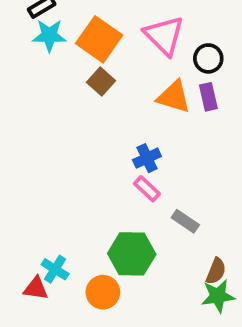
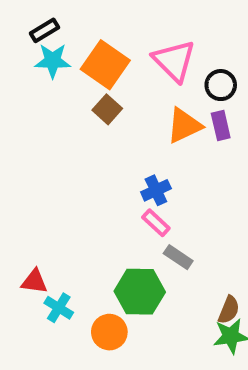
orange triangle: (174, 97) -> (184, 126), turned -42
gray rectangle: (185, 221) -> (178, 257), moved
red triangle: (36, 288) -> (34, 281), moved

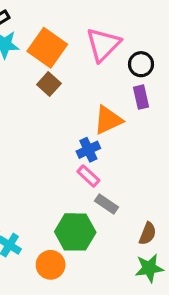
pink triangle: (174, 61) -> (103, 44), turned 30
orange triangle: (184, 126) -> (108, 120), moved
brown semicircle: (229, 310) -> (148, 234), moved

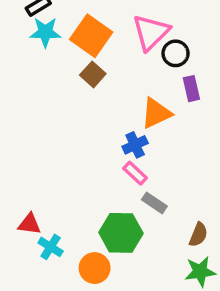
black circle: (141, 64) -> (176, 53), moved

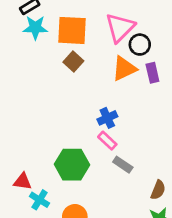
orange square: (91, 36) -> (72, 30), turned -32
orange triangle: (156, 113) -> (124, 69), moved
green hexagon: (121, 233) -> (72, 165), moved

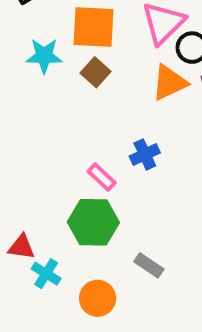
cyan star: (35, 28) -> (44, 56), moved
pink rectangle: (107, 141) -> (102, 177), moved
gray rectangle: (123, 165) -> (149, 265), moved

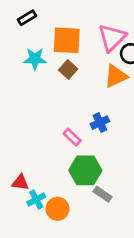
green hexagon: (93, 222) -> (85, 170), moved
cyan cross: (46, 274) -> (36, 200), turned 30
orange circle: (98, 298) -> (57, 209), moved

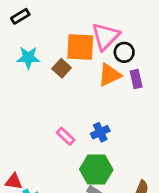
orange square: (67, 40) -> (80, 47), moved
blue cross: (100, 123) -> (100, 132), moved
green hexagon: (85, 170) -> (96, 169), moved

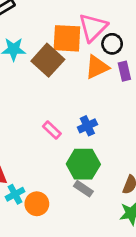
brown square: (62, 68) -> (48, 60), size x1.6

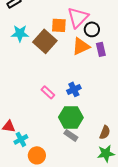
orange square: (67, 38) -> (59, 25), size x0.7
orange circle: (37, 204) -> (37, 155), moved

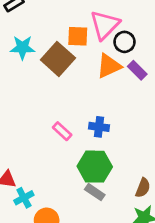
purple rectangle: (101, 49) -> (137, 70), turned -32
blue cross: (74, 89) -> (99, 127), turned 32

